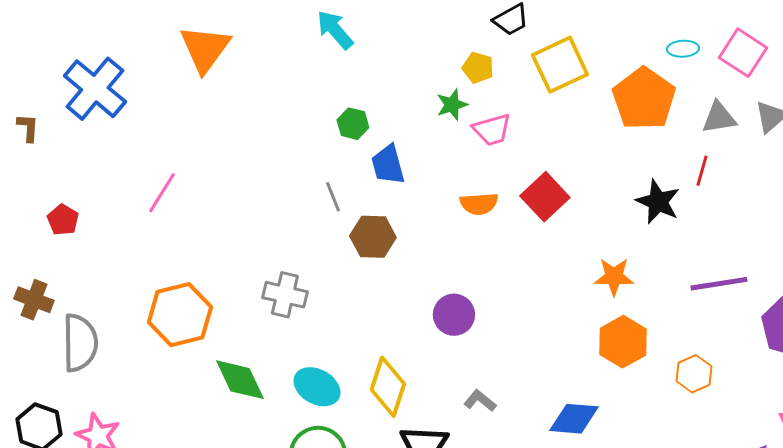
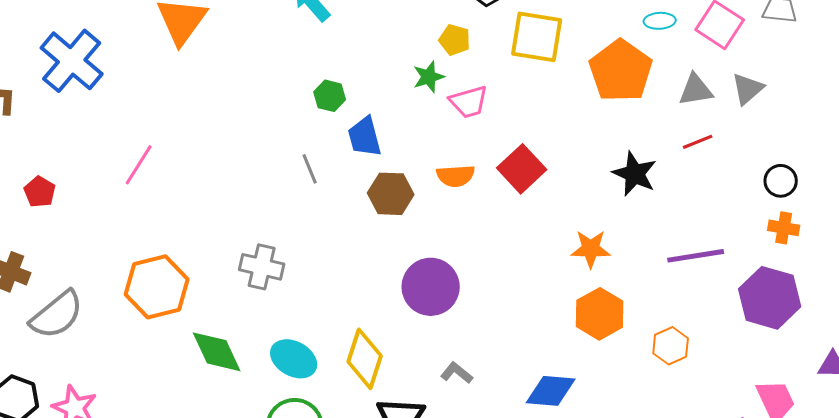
yellow square: (560, 65) -> (537, 37), turned 34
red line: (702, 171) -> (698, 142), moved, turned 52
brown hexagon: (373, 237) -> (391, 194), moved
purple circle: (454, 315) -> (431, 287), size x1.4
gray semicircle: (80, 343) -> (57, 315), turned 52

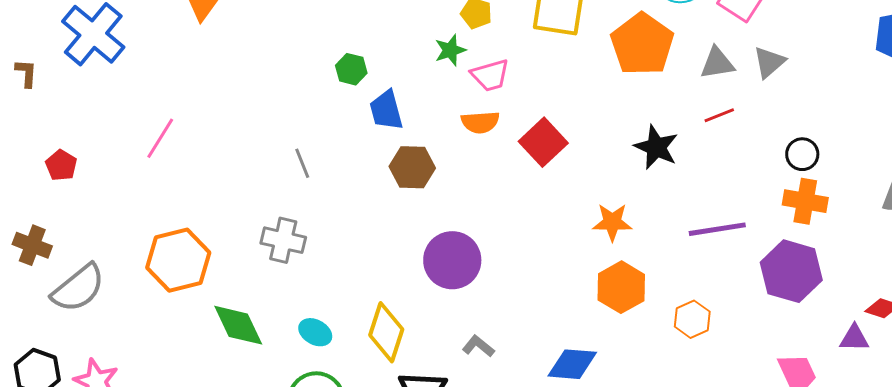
gray line: (310, 169) -> (302, 163), moved
orange semicircle: (456, 176) -> (480, 122), moved
orange cross: (784, 228) -> (805, 201), size x1.4
cyan ellipse: (294, 359) -> (315, 332), size x0.7

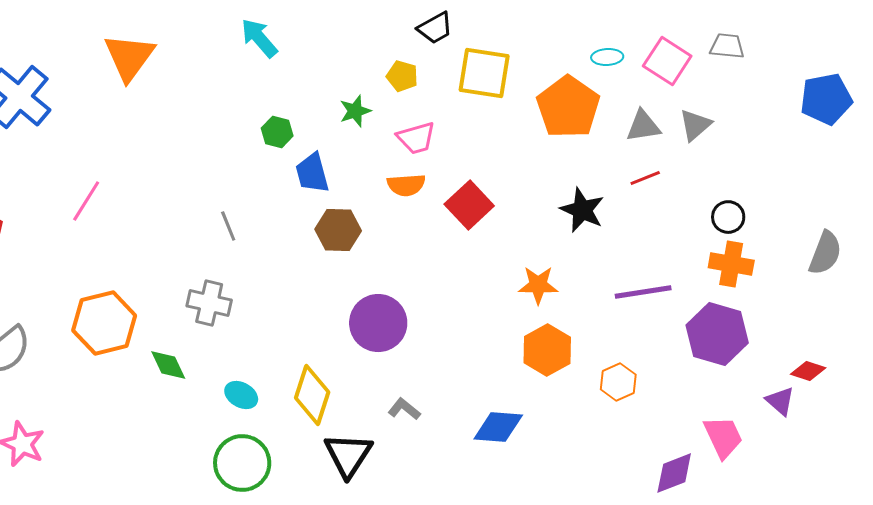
green star: (450, 50) -> (355, 111), moved
green diamond: (238, 325) -> (168, 365), moved, size x0.7
purple triangle: (854, 338) -> (780, 401), turned 40

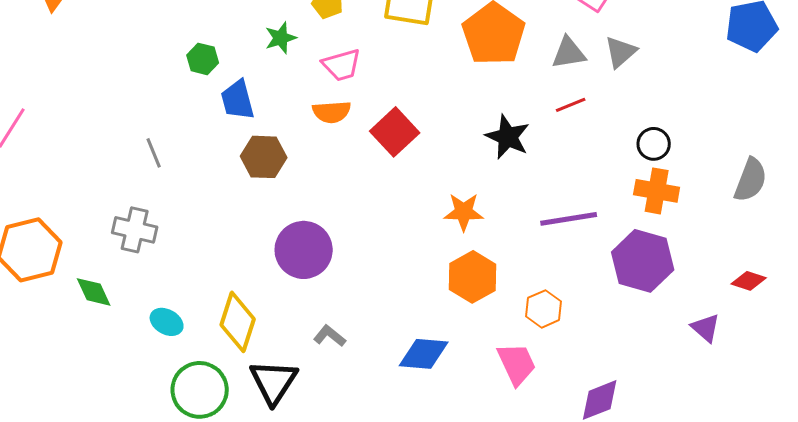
red diamond: (808, 371) -> (749, 281), moved
pink trapezoid: (723, 437) -> (517, 364), moved
green circle: (242, 463) -> (200, 390), moved

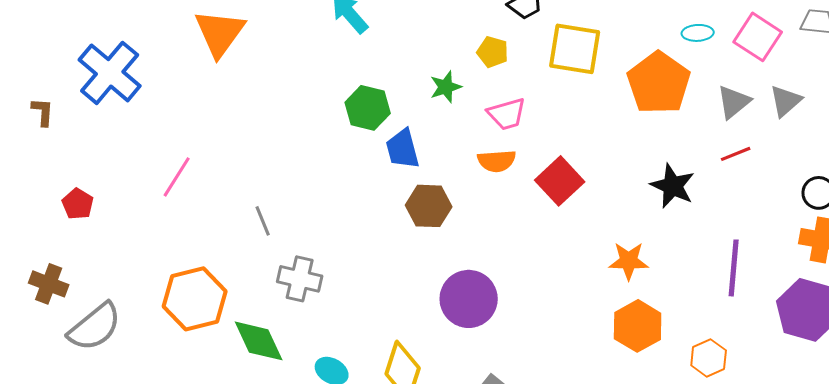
gray triangle: (569, 53) -> (734, 102), turned -30
green hexagon: (203, 59) -> (368, 108), size x1.4
gray line: (154, 153) -> (263, 221), moved
purple line: (569, 219) -> (734, 268), turned -76
green diamond: (94, 292) -> (259, 341), size x1.4

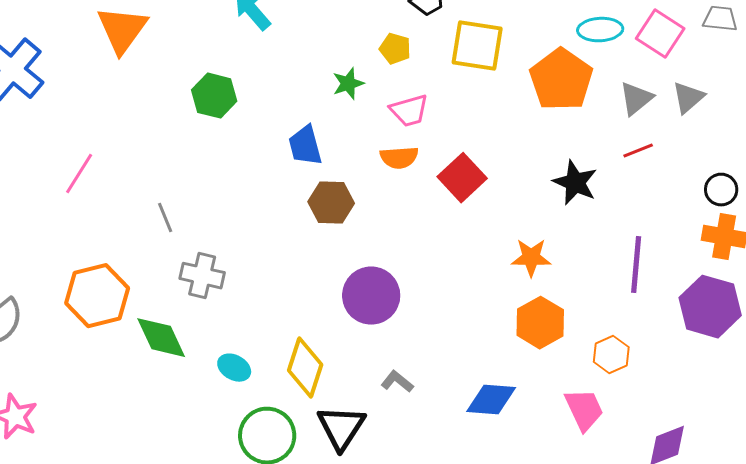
cyan ellipse: (698, 33) -> (600, 30), size x1.4
green hexagon: (368, 108) -> (214, 96), moved

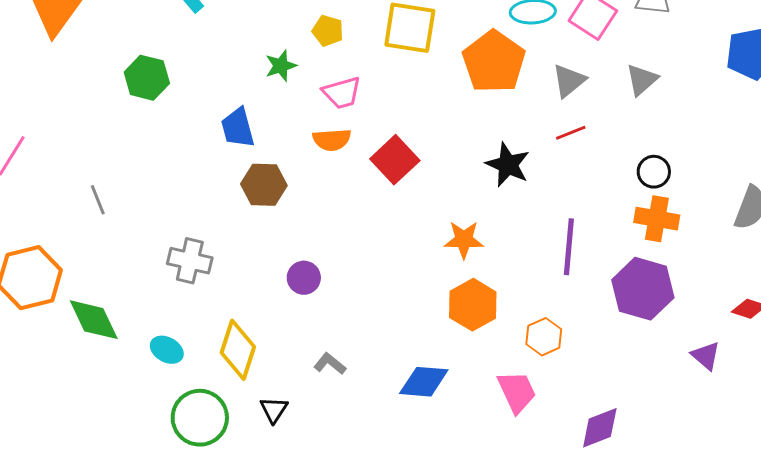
gray triangle: (688, 98) -> (642, 80), moved
gray cross: (202, 276) -> (190, 261), moved
purple circle: (371, 296) -> (304, 278), size x0.6
black triangle: (341, 428) -> (274, 410), size x0.6

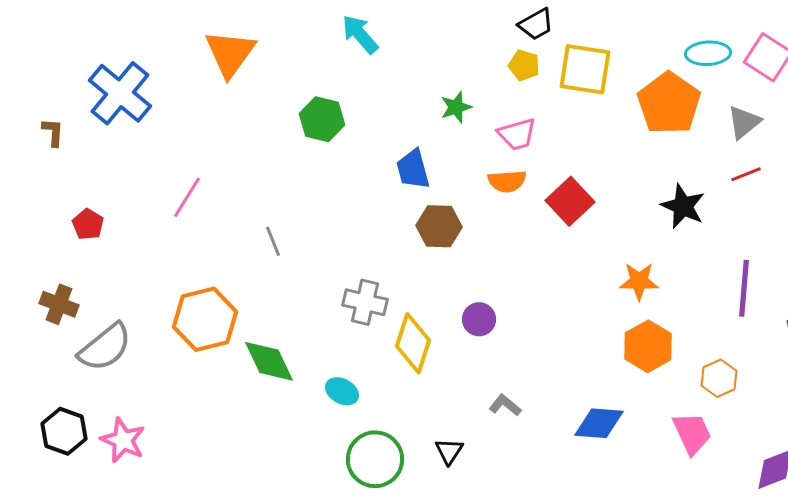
yellow pentagon: (328, 31) -> (524, 65), moved
yellow diamond: (238, 350) -> (413, 343), moved

